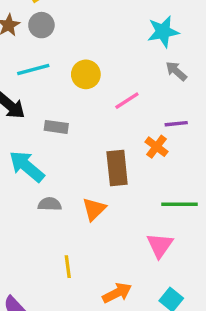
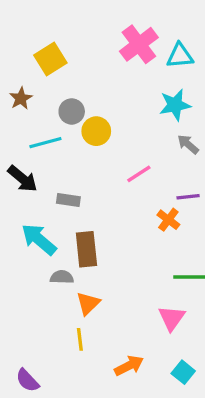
gray circle: (41, 25) -> (72, 111), moved
yellow circle: (86, 74) -> (96, 131), moved
brown rectangle: (117, 168) -> (86, 249), moved
orange triangle: (94, 209) -> (88, 303), moved

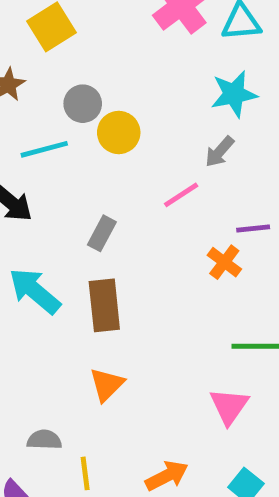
gray arrow: (188, 144) -> (220, 152), moved, turned -90
gray rectangle: (68, 200) -> (102, 233), moved, turned -70
gray semicircle: (62, 277) -> (44, 440), moved
yellow line: (80, 339) -> (85, 473), moved

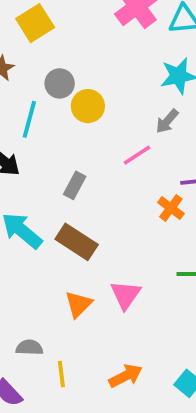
cyan line: (44, 149) -> (29, 119), turned -60
brown rectangle: (104, 305) -> (77, 242), turned -51
pink triangle: (229, 406) -> (126, 295), moved

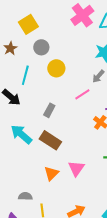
gray circle: (60, 83) -> (41, 47), moved

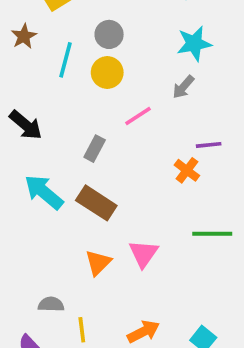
gray circle: (41, 47) -> (109, 34), moved
cyan line: (25, 75) -> (66, 60), moved
pink line: (82, 94) -> (138, 116), moved

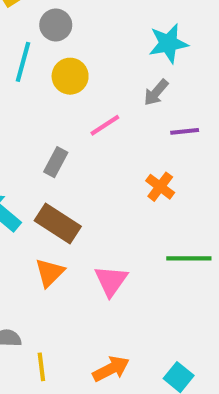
gray circle: (109, 34) -> (56, 25), moved
purple line: (209, 145) -> (185, 131), moved
orange triangle: (98, 263) -> (50, 273), moved

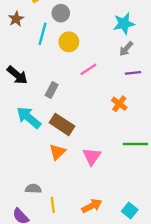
gray arrow: (156, 93) -> (126, 49), moved
gray rectangle: (56, 162) -> (52, 90), moved

